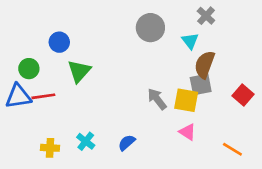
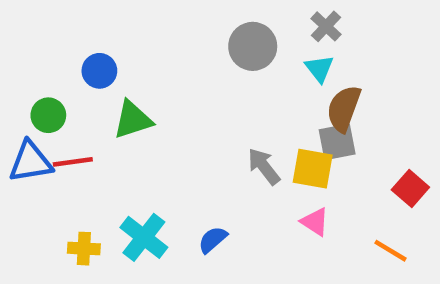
gray cross: (206, 16) -> (326, 26), moved
green triangle: (79, 71) -> (133, 120), turned 30
red square: (243, 95) -> (410, 189), moved
cyan cross: (86, 141) -> (144, 237), size x1.5

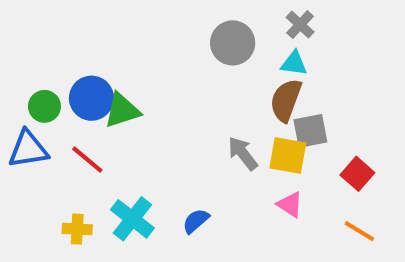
cyan triangle: (319, 69) -> (294, 63), turned -44
blue circle: (99, 71) -> (91, 98), moved, size x1.4
brown semicircle: (344, 109) -> (286, 100), moved
red line: (73, 162) -> (87, 160), moved, turned 48
red square: (410, 189) -> (357, 174), moved

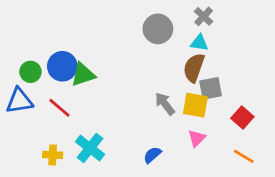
pink triangle: (290, 205) -> (197, 138), turned 42
blue semicircle: (196, 221) -> (152, 155), moved

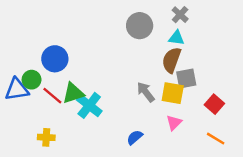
green circle: (30, 72) -> (32, 80), moved
green triangle: (83, 75) -> (73, 93), moved
cyan cross: (90, 148) -> (89, 105), moved

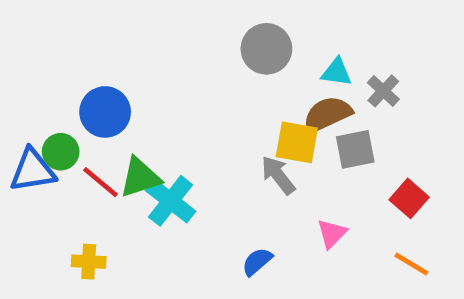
gray cross: (180, 15) -> (383, 91), moved
brown semicircle: (171, 60) -> (327, 114), turned 45
yellow square: (173, 93) -> (297, 142), moved

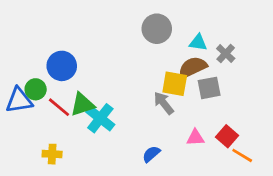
red square: (409, 198) -> (227, 136), moved
pink triangle: (332, 234) -> (195, 138), turned 42

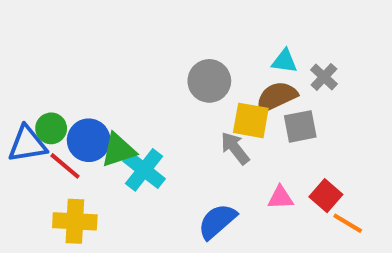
gray circle: (157, 29) -> (209, 81), moved
blue circle: (62, 66) -> (89, 140), moved
red line: (59, 107) -> (65, 166), moved
yellow cross: (52, 154) -> (75, 221), size x1.5
blue semicircle: (151, 154) -> (217, 221), size x1.5

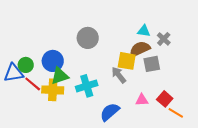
gray circle: (209, 81) -> (88, 38), moved
blue circle: (89, 140) -> (53, 61), moved
cyan cross: (144, 170) -> (87, 86), moved, turned 35
yellow cross: (75, 221) -> (53, 90), moved

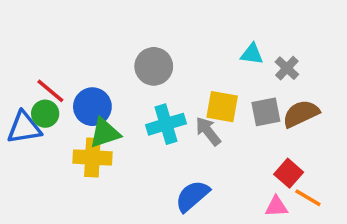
brown semicircle: (140, 49) -> (301, 114), moved
red line: (33, 84) -> (50, 91), moved
cyan cross: (87, 86) -> (166, 124), moved
pink triangle: (142, 100) -> (276, 207), moved

